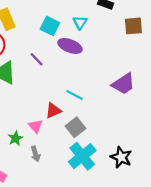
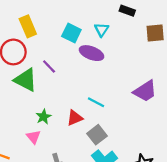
purple line: (37, 59) -> (49, 66), moved
pink triangle: (35, 126) -> (33, 137), moved
green star: (15, 138) -> (43, 117), moved

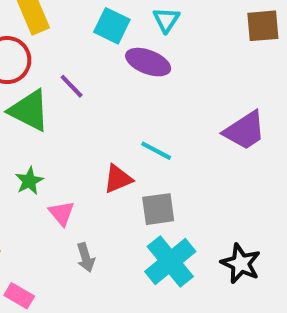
green star: (43, 117) -> (29, 181), moved
gray square: (97, 135) -> (158, 209), turned 30
pink triangle: (33, 137) -> (61, 213), moved

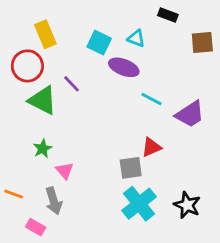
cyan triangle: (166, 20) -> (136, 38), turned -42
cyan line: (156, 151) -> (151, 99), moved
red triangle: (118, 179) -> (151, 147), moved
gray arrow: (86, 257) -> (54, 201), moved, size x1.4

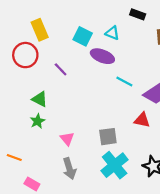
green triangle: (43, 100) -> (40, 99), moved, size x0.7
red triangle: (151, 147) -> (142, 120), moved, turned 35
pink triangle: (65, 171) -> (67, 139), moved
gray arrow: (54, 201) -> (69, 168), moved

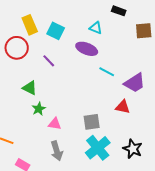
cyan square: (83, 36) -> (56, 31), moved
green star: (37, 121) -> (39, 109), moved
pink triangle: (67, 139) -> (55, 124), turned -40

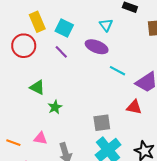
cyan triangle: (96, 28) -> (106, 25), turned 32
purple line: (49, 61) -> (61, 52), moved
green star: (39, 109) -> (55, 107), moved
pink triangle: (55, 124) -> (40, 138), moved

